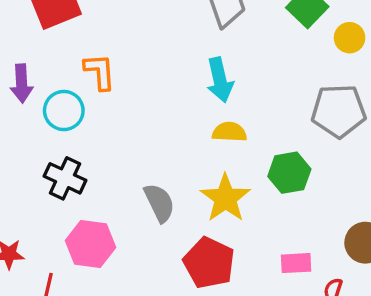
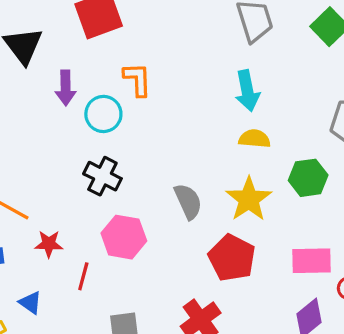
pink rectangle: (296, 263) -> (312, 261), size x1.4

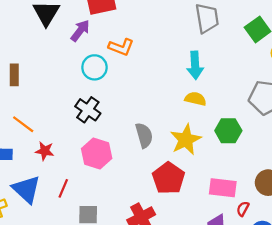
orange L-shape: (137, 79) -> (121, 47), turned 105
purple arrow: (66, 88) -> (80, 31), moved, turned -150
red line: (83, 276) -> (63, 188), moved
blue triangle: (30, 303) -> (26, 189), size x1.8

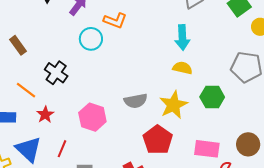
brown rectangle: (14, 75) -> (18, 45), turned -36
black cross: (88, 110) -> (56, 73), moved
gray semicircle: (144, 135) -> (136, 101), turned 95
red star: (45, 151) -> (45, 115), turned 30

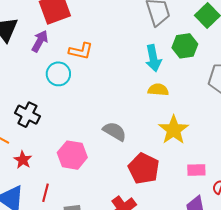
green hexagon: (212, 97) -> (185, 46), moved
gray semicircle: (136, 101) -> (115, 131), turned -130
yellow star: (173, 105) -> (174, 130), moved
pink rectangle: (207, 149) -> (196, 170), size x0.7

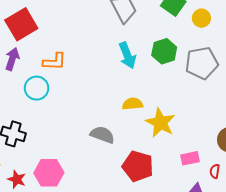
green hexagon: (185, 46) -> (164, 51), moved
yellow semicircle: (158, 90) -> (132, 104), moved
pink hexagon: (72, 155) -> (49, 173), moved

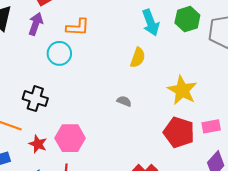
yellow semicircle: (132, 104) -> (138, 58), moved, turned 114
gray semicircle: (102, 135) -> (124, 101), size x0.6
red pentagon: (138, 166) -> (179, 132), moved

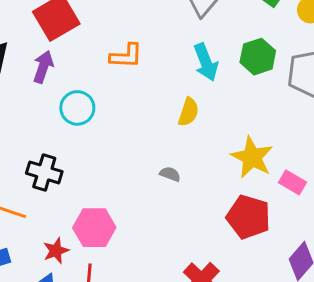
orange L-shape: (78, 27) -> (126, 56), moved
pink rectangle: (211, 126) -> (292, 182), moved, turned 42
red star: (38, 144) -> (56, 251), moved, turned 30

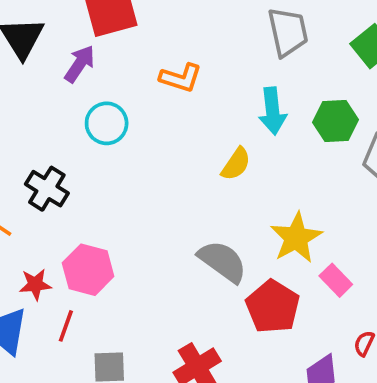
gray semicircle: (170, 174) -> (222, 261), moved, size x2.0

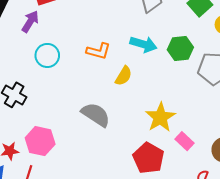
orange L-shape: (181, 78) -> (98, 51), moved
cyan arrow: (272, 111) -> (143, 44), turned -65
gray semicircle: (222, 261) -> (96, 115), moved

